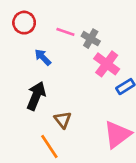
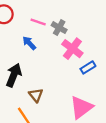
blue arrow: (43, 57) -> (29, 43), moved

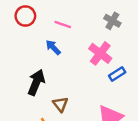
gray cross: (59, 28) -> (112, 21), moved

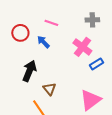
red circle: (25, 16) -> (20, 33), moved
gray cross: (112, 21) -> (92, 20), turned -32

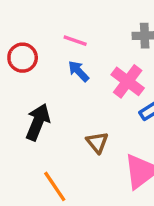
blue arrow: (43, 42) -> (79, 71), moved
brown triangle: (49, 89) -> (97, 142), moved

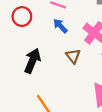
brown triangle: (97, 142) -> (73, 56), moved

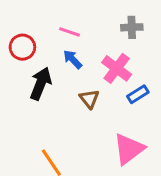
black arrow: (32, 61) -> (41, 84), moved

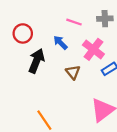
pink line: (70, 32) -> (74, 22), moved

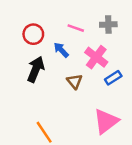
red circle: (23, 33) -> (33, 34), moved

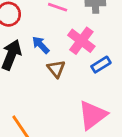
blue arrow: (61, 50) -> (41, 45), moved

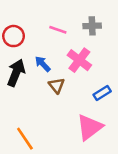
blue rectangle: (101, 65) -> (102, 93), moved

